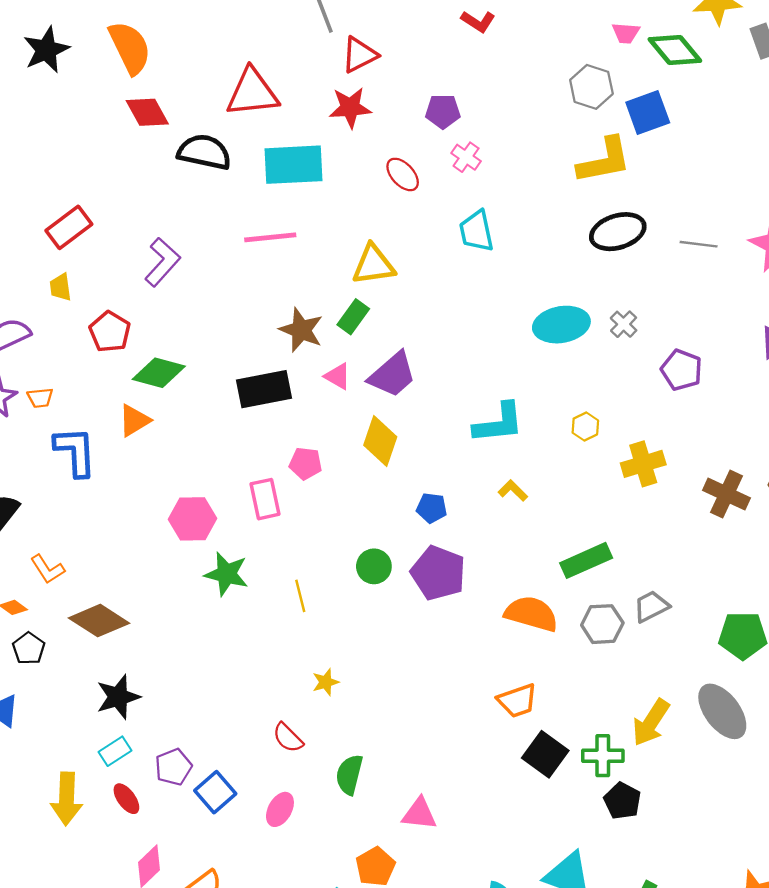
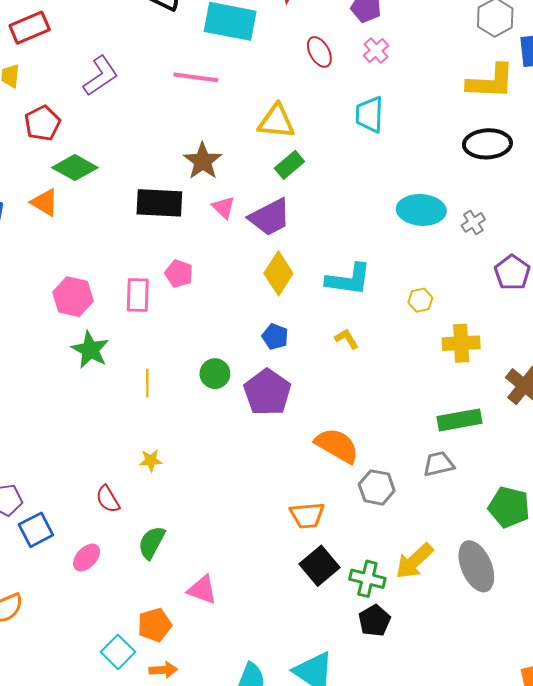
green rectangle: (353, 317) -> (289, 165), moved
orange triangle: (134, 420) -> (45, 202), turned 48
yellow diamond: (380, 441) -> (278, 273), moved
green rectangle: (586, 560) -> (459, 420), moved
gray hexagon: (602, 624) -> (377, 487), moved

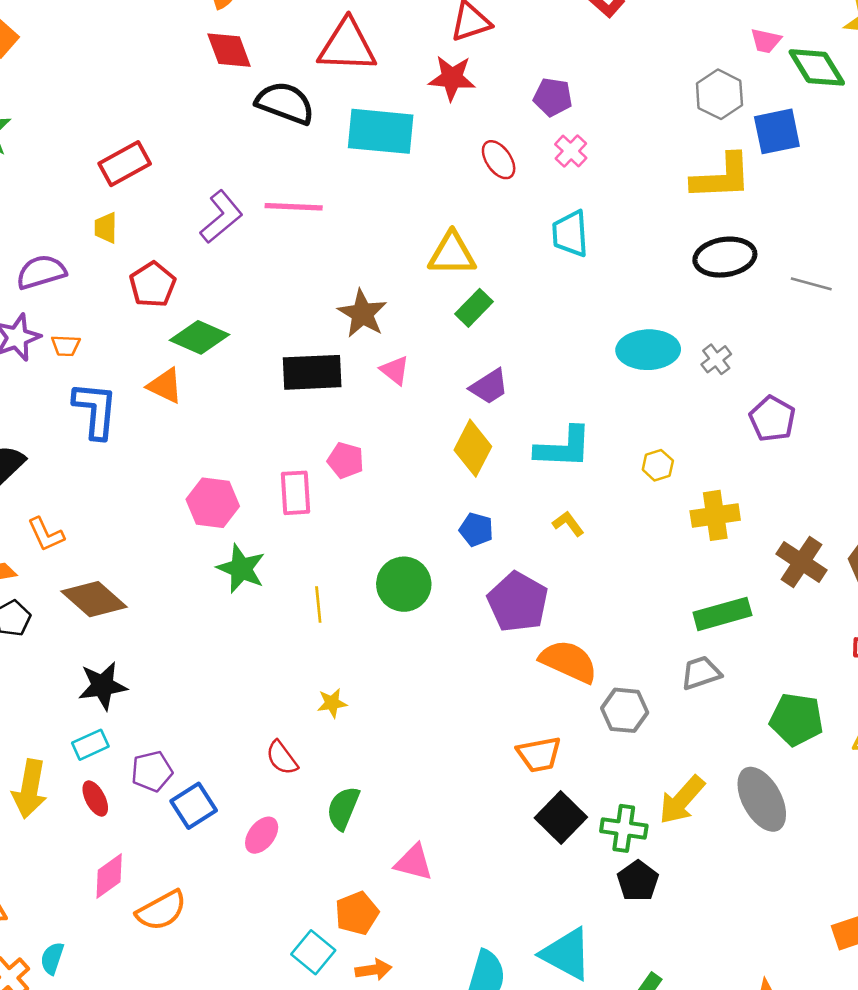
pink line: (196, 77) -> (294, 207), moved
purple trapezoid: (270, 217) -> (489, 387), moved, size x0.7
green circle: (215, 374) -> (404, 584), size x1.4
purple pentagon: (267, 392) -> (518, 602), moved

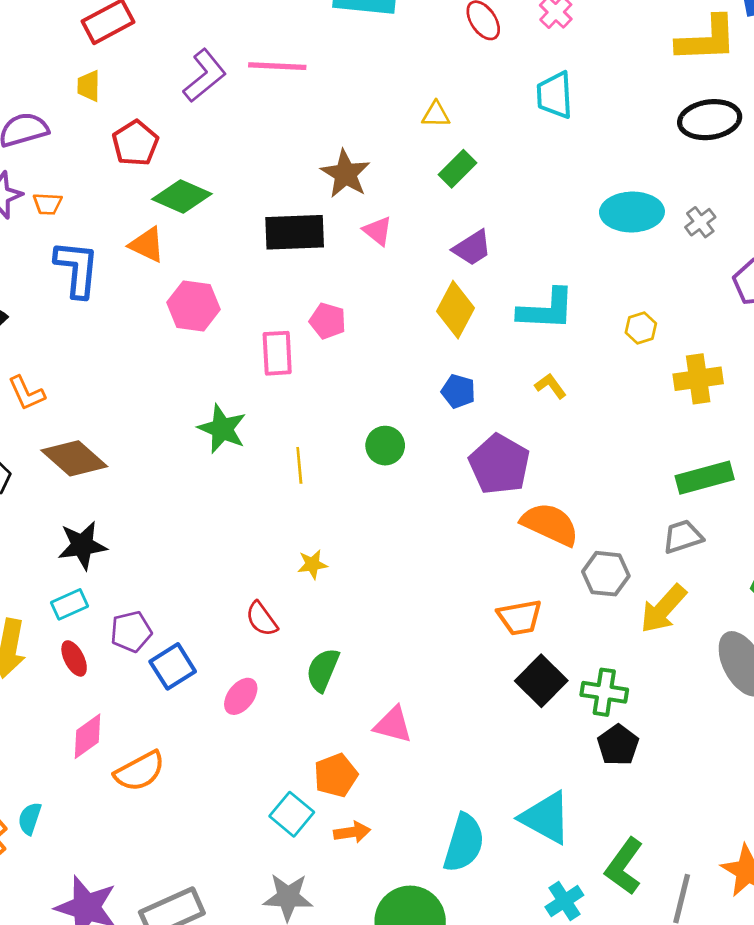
yellow triangle: (452, 254) -> (436, 114), size x0.6
pink hexagon: (213, 503) -> (194, 306), moved
green circle: (404, 584) -> (385, 446), size x0.7
yellow arrow: (682, 800) -> (663, 609), moved

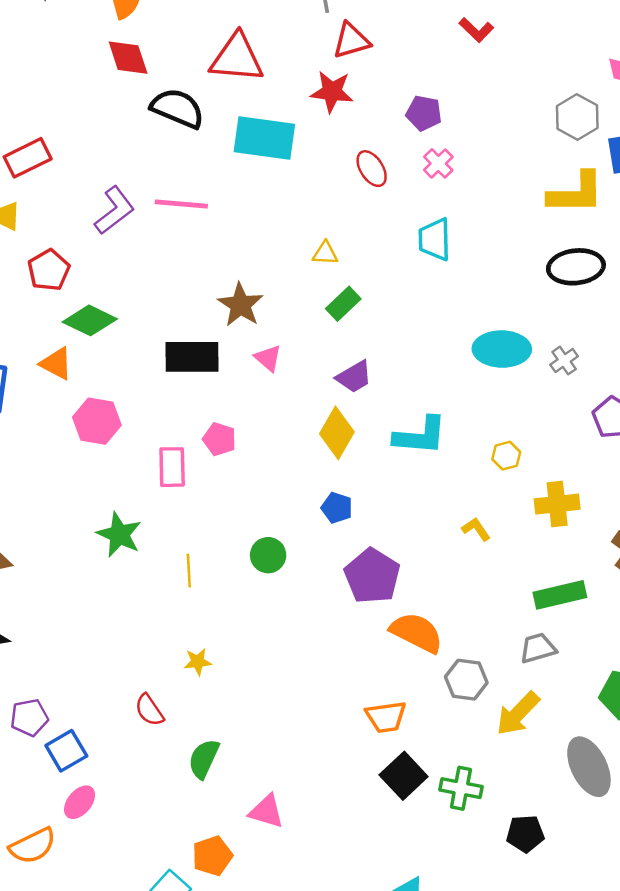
yellow L-shape: (551, 386) -> (476, 529), moved
pink ellipse: (241, 696) -> (80, 802), moved
black pentagon: (618, 745) -> (525, 834), moved, turned 30

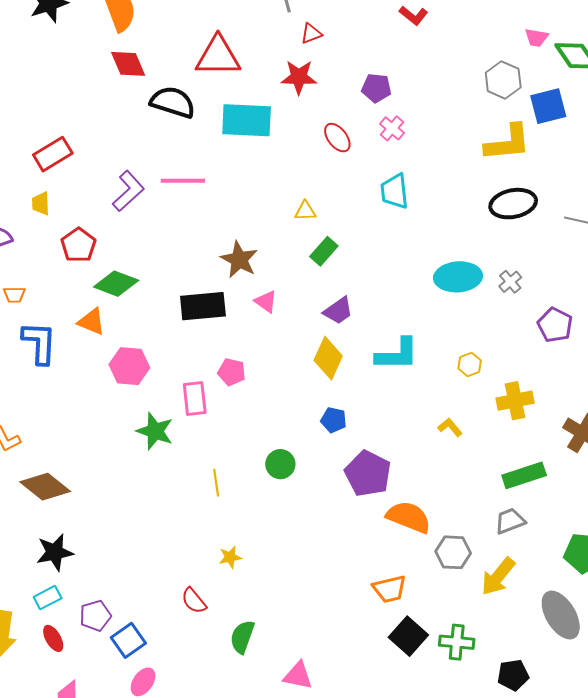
red triangle: (351, 41) -> (311, 34), size x0.7
green star: (119, 535) -> (155, 431), moved

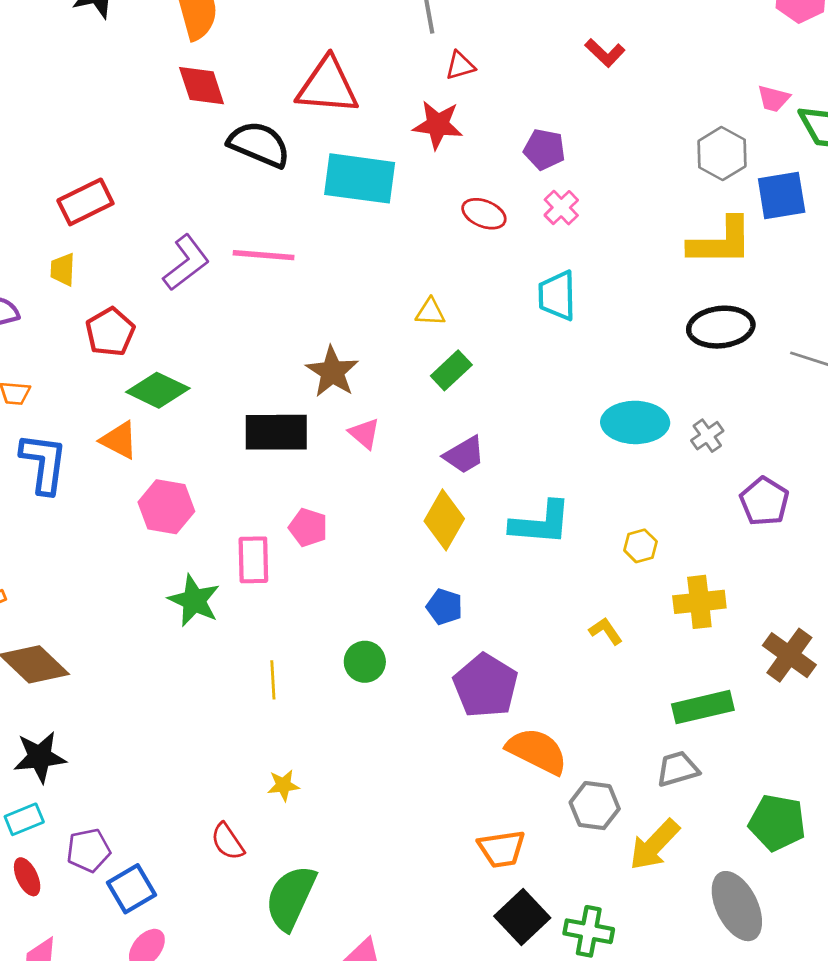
red ellipse: (337, 138) -> (484, 214), turned -36
green semicircle: (242, 637) -> (291, 898), size x1.4

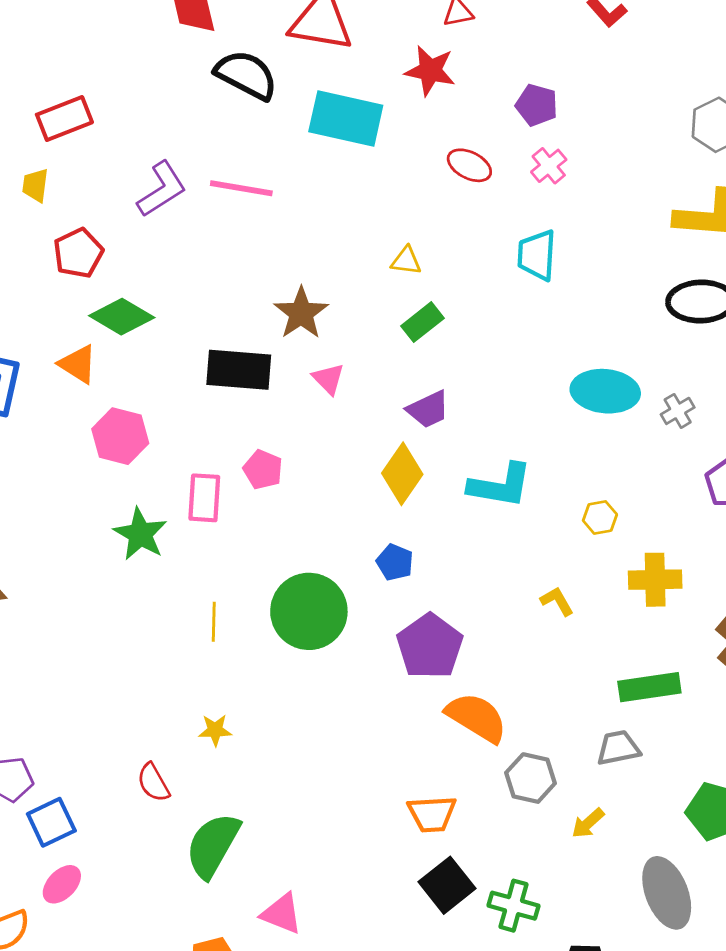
green circle: (365, 662) -> (309, 611), size x1.8
yellow arrow: (654, 845) -> (588, 823), size x0.6

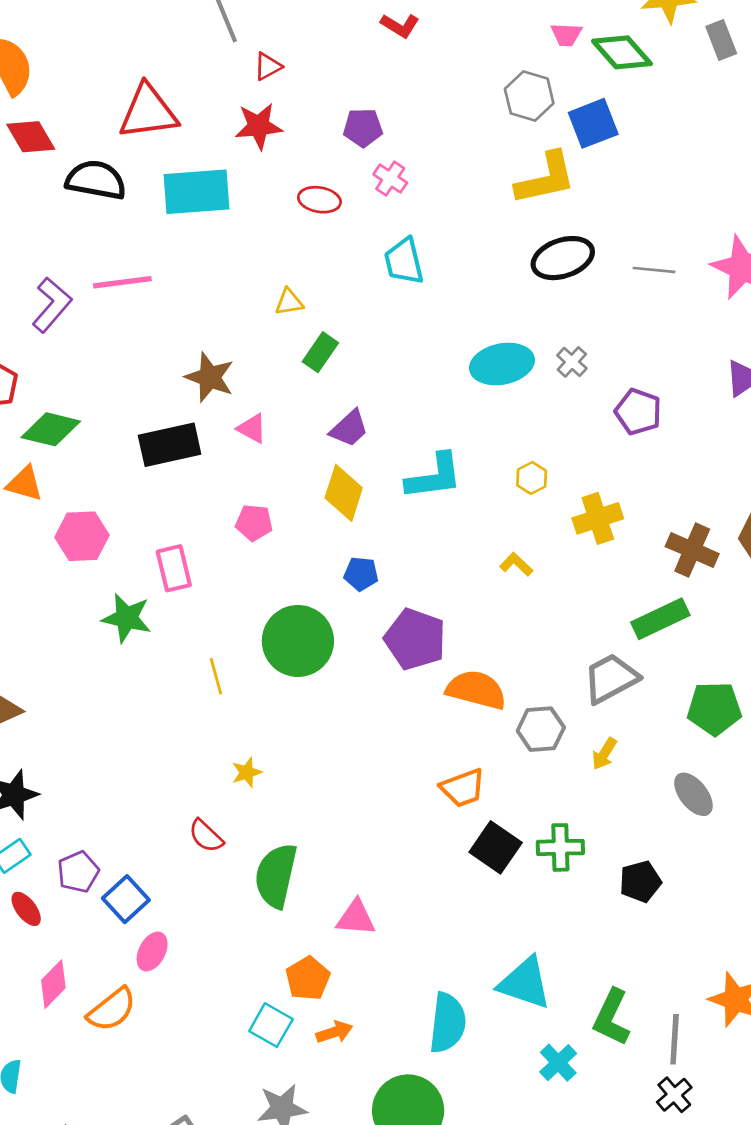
pink pentagon: (263, 470) -> (254, 523), moved
green rectangle: (649, 687) -> (660, 619), moved
gray trapezoid: (618, 748) -> (611, 678), size x1.4
gray ellipse: (667, 893) -> (693, 794), size x0.7

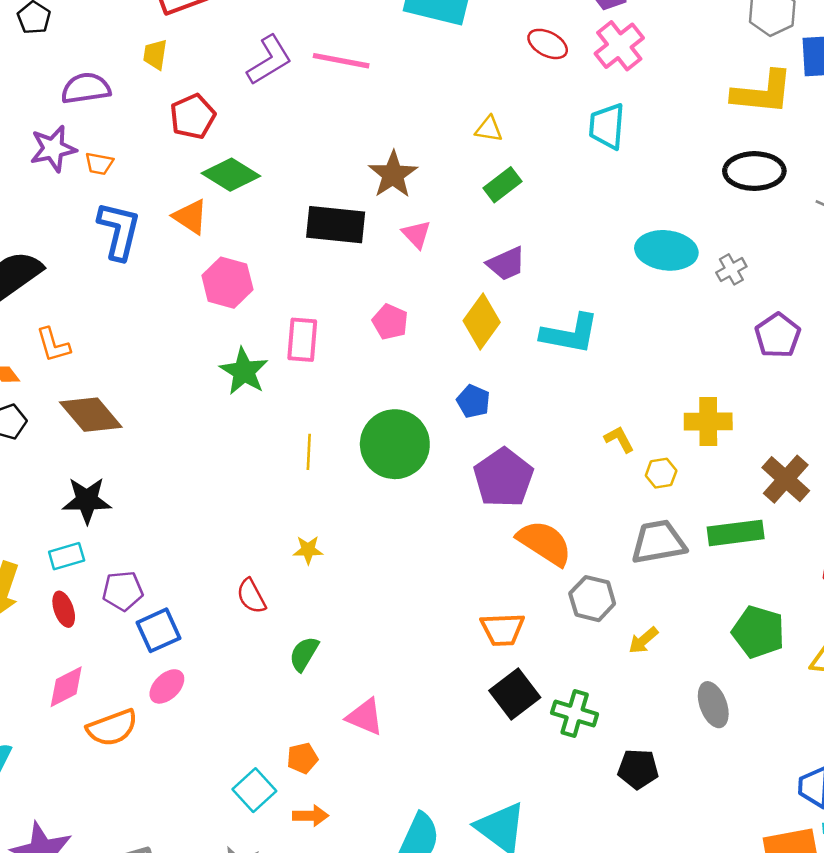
pink cross: (390, 179) -> (619, 46), size x1.5
yellow hexagon: (532, 478) -> (661, 473), moved
gray trapezoid: (611, 678) -> (658, 542), moved
green semicircle: (276, 876) -> (304, 654), size x0.6
orange pentagon: (308, 978) -> (302, 758), size x0.7

